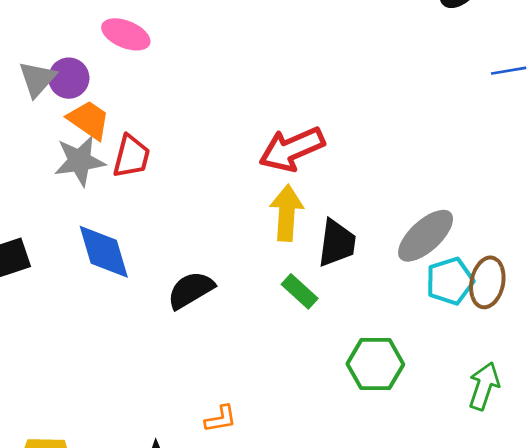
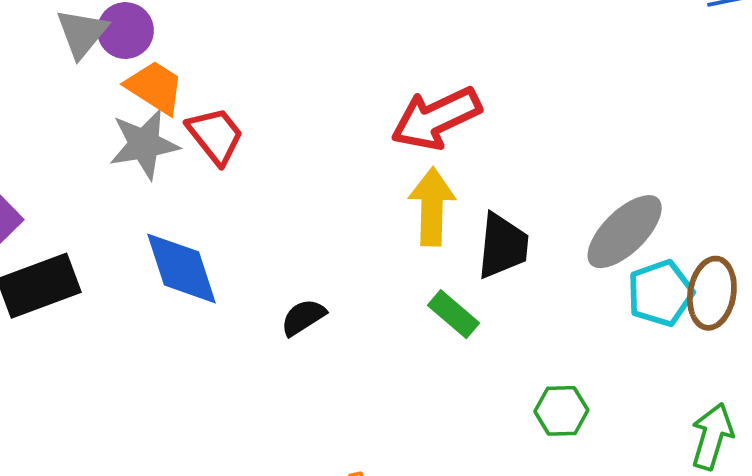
red trapezoid: (131, 156) -> (215, 136), turned -51
black semicircle: (191, 290) -> (303, 317), size x0.7
green hexagon: (375, 364) -> (561, 411), size x0.7

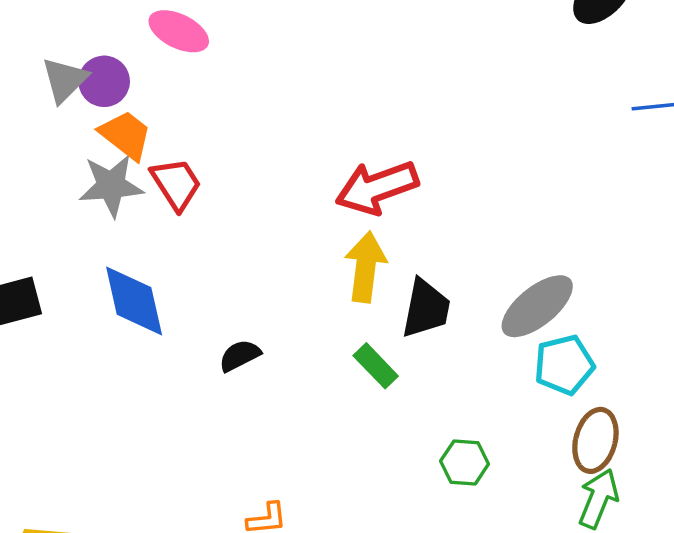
brown ellipse: (712, 293) -> (595, 440), moved

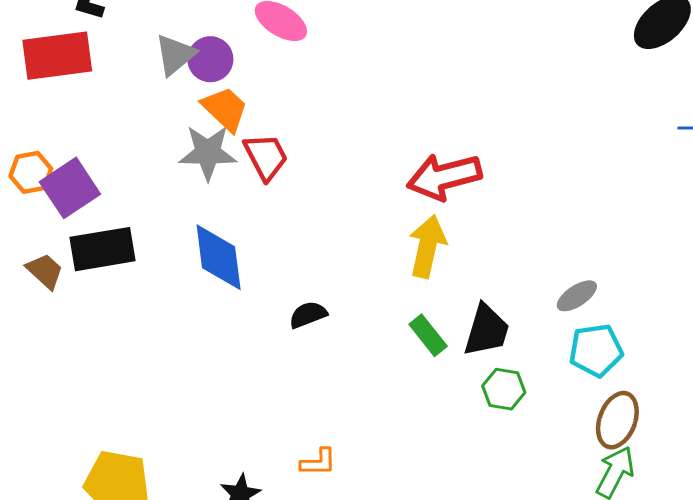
gray ellipse: (537, 306) -> (577, 296), size x0.6
black trapezoid: (426, 308) -> (487, 330), moved
green hexagon: (465, 462) -> (504, 389), moved

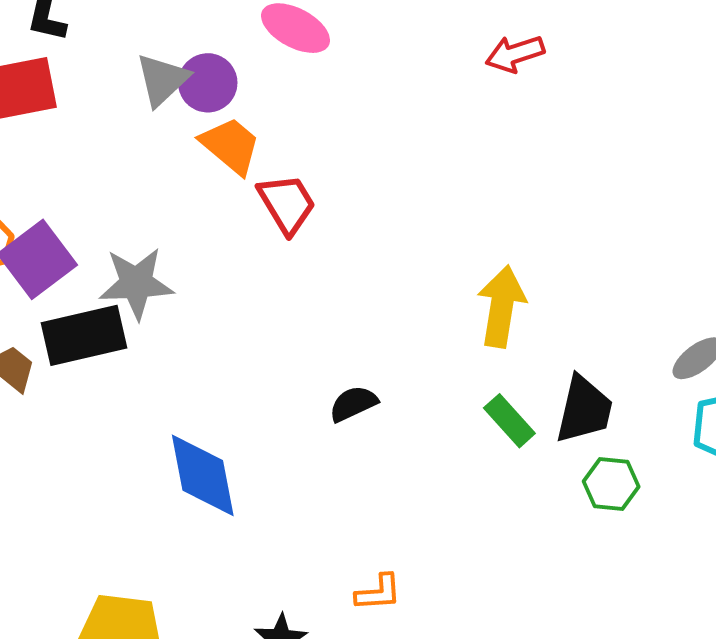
gray star: (208, 153) -> (136, 283), moved
red arrow: (444, 177) -> (515, 54), moved, size x0.6
blue diamond: (219, 257) -> (203, 475), moved

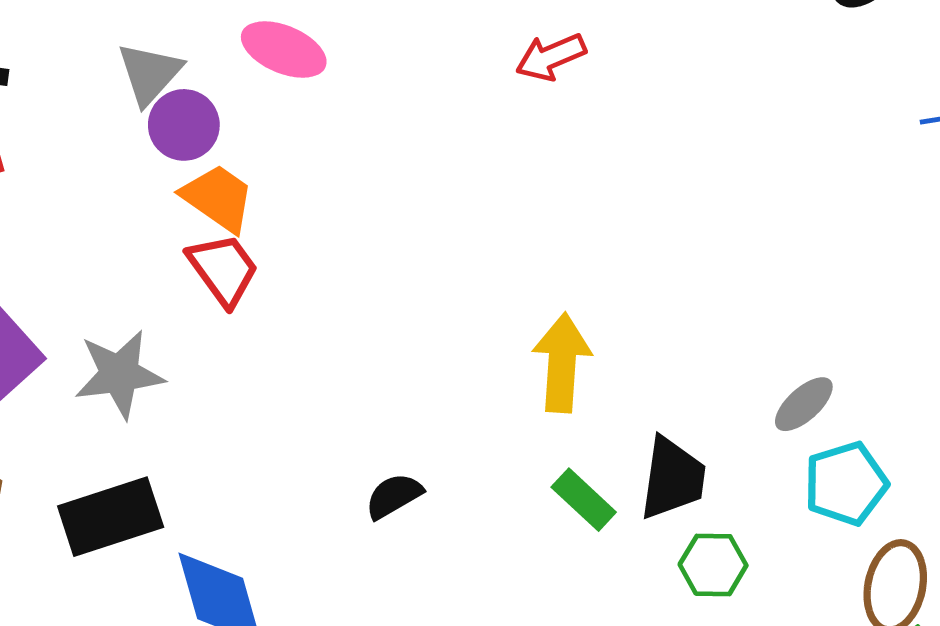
gray triangle: (162, 80) -> (150, 73), moved
red trapezoid: (287, 204) -> (223, 269), moved
black rectangle: (84, 335) -> (111, 517), moved

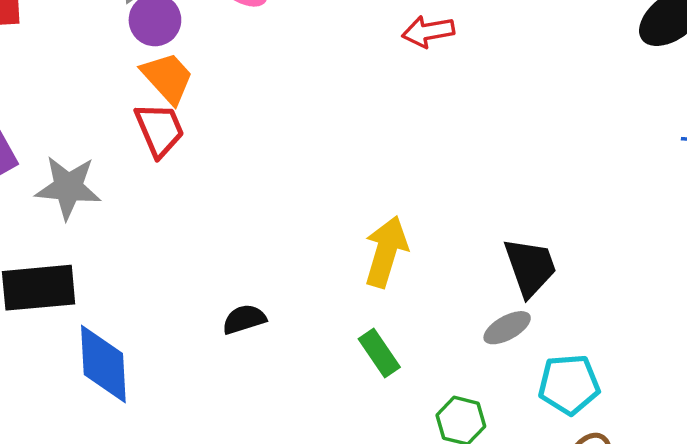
gray ellipse: (804, 404) -> (507, 328), moved
black trapezoid: (673, 478) -> (530, 267), moved, turned -40

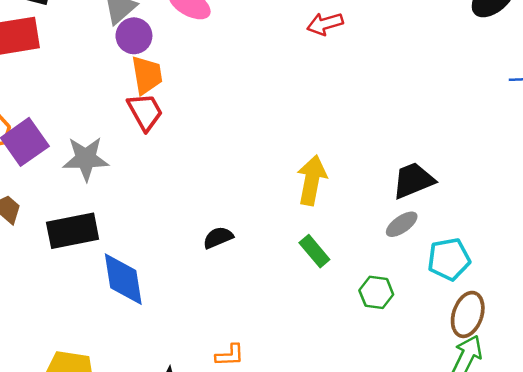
orange trapezoid: (167, 78) -> (147, 75), turned 39
black trapezoid: (530, 267) -> (413, 180), turned -87

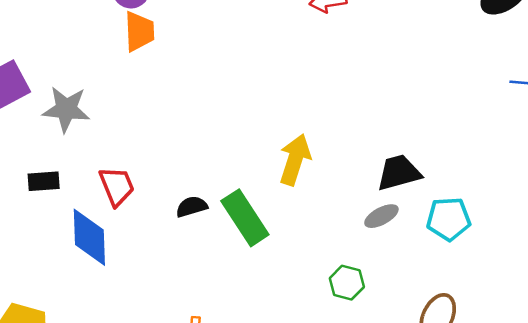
red trapezoid: (145, 112) -> (117, 186), moved
black rectangle: (73, 231) -> (44, 181), size x0.6
green rectangle: (314, 251) -> (245, 218), moved, size x1.6
cyan pentagon: (449, 259) -> (449, 219), moved

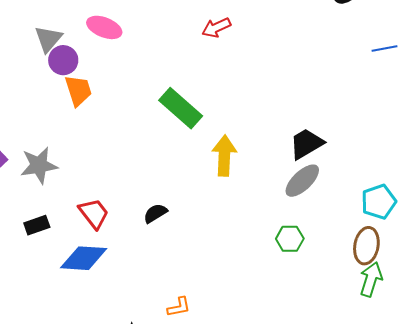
gray ellipse: (381, 216) -> (302, 181), size x1.4
green rectangle: (245, 218) -> (181, 108), moved
cyan pentagon: (449, 219) -> (379, 202), moved
blue diamond: (89, 237) -> (84, 258), turned -69

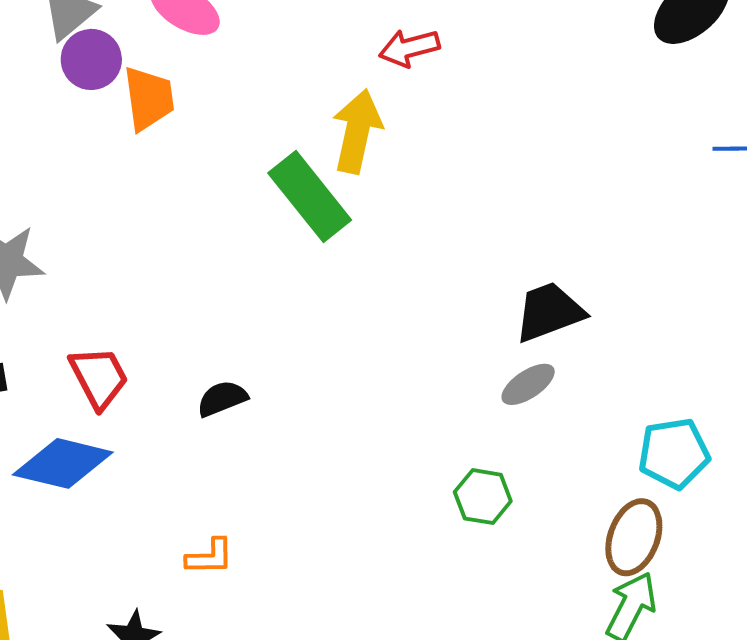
orange trapezoid: (78, 90) -> (149, 98), moved
yellow arrow: (224, 156) -> (357, 131), moved
gray ellipse: (302, 181) -> (528, 384), size x0.7
orange L-shape: (179, 307) -> (210, 557), moved

